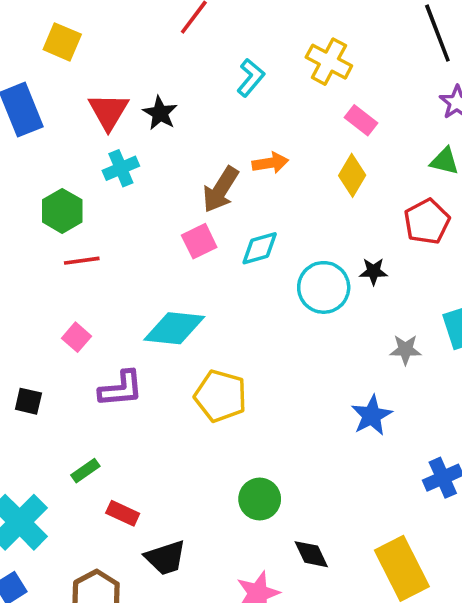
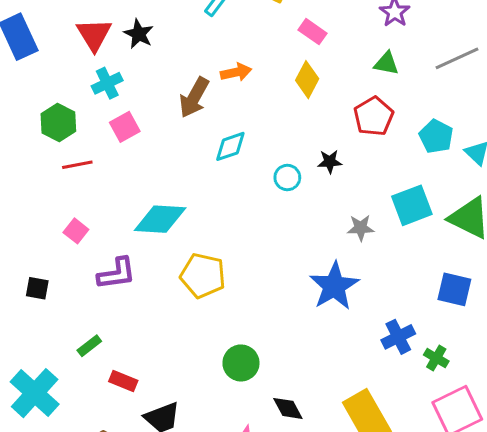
pink square: (199, 241) -> (125, 127), moved
cyan circle: (324, 287) -> (287, 178), size x0.6
blue star: (372, 415) -> (334, 286), size x1.4

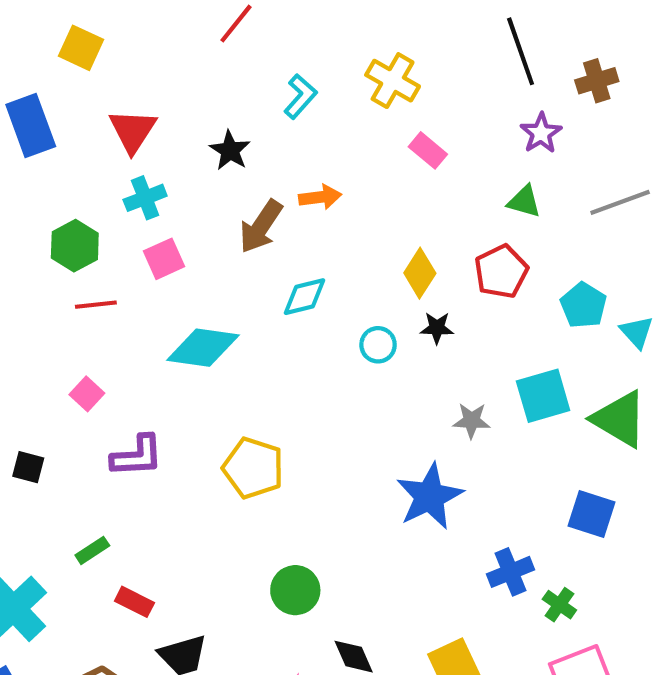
black star: (139, 34) -> (230, 150), moved
yellow diamond: (307, 80) -> (420, 273), moved
cyan diamond: (160, 219) -> (203, 348), moved

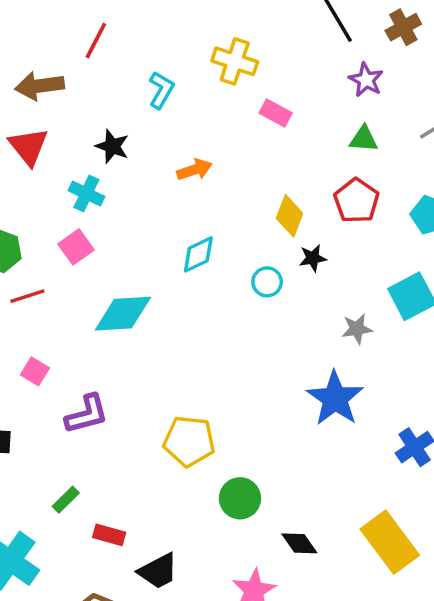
cyan cross: (145, 198) -> (86, 193), moved, turned -32
brown arrow: (261, 226) -> (40, 86), moved, turned 60
yellow pentagon: (253, 468) -> (189, 441), moved

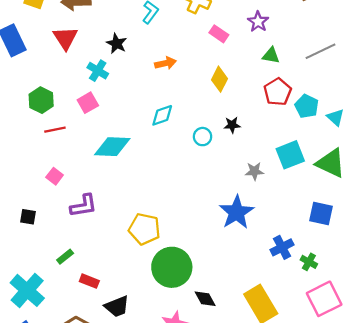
purple star: (366, 80) -> (258, 22), moved
red pentagon: (356, 201) -> (278, 92), moved
yellow diamond: (290, 216) -> (219, 79), moved
green circle: (240, 498) -> (172, 267), size x1.6

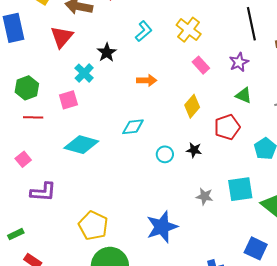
red pentagon: (278, 92) -> (227, 127), moved
blue star: (236, 212) -> (162, 227), moved

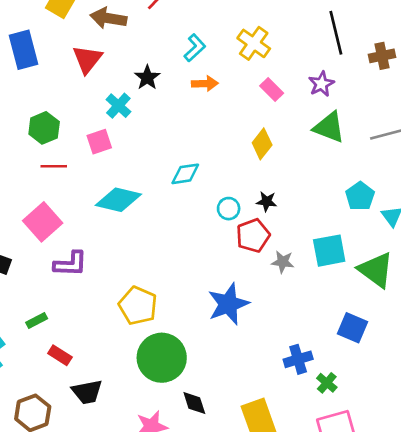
orange arrow: (147, 80) -> (205, 84), moved
green triangle: (244, 95) -> (329, 127), size x1.5
red pentagon: (227, 127) -> (253, 236), moved
pink square: (23, 159) -> (43, 222), size x1.8

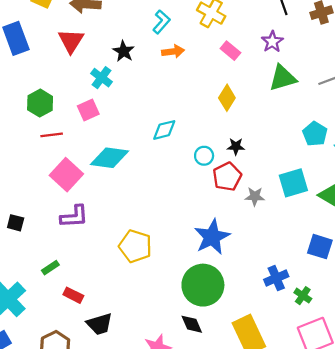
green triangle: (329, 127) -> (283, 78), turned -32
pink square: (43, 222) -> (66, 175), moved
green circle: (162, 358) -> (203, 285), moved

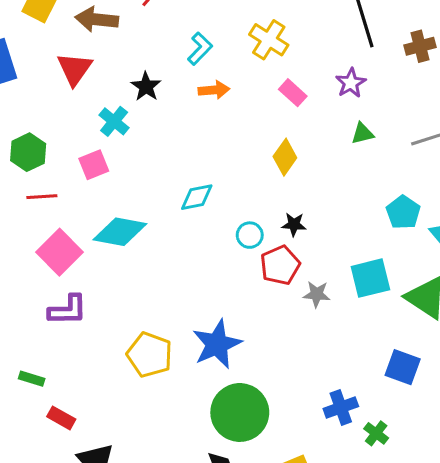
green triangle: (283, 78) -> (363, 133), size x0.6
blue star: (212, 237) -> (217, 344), moved
green rectangle: (50, 268) -> (32, 379), turned 48

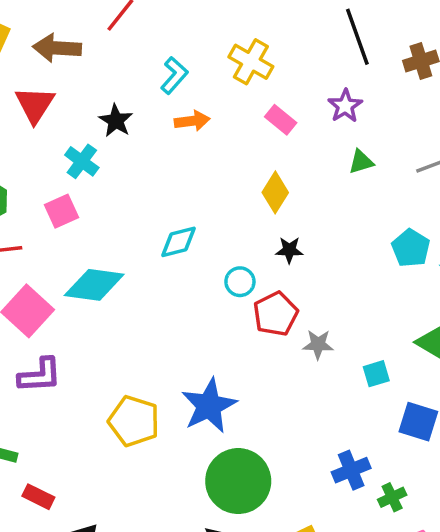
black star: (294, 224) -> (289, 250), moved
cyan square: (370, 278) -> (376, 374), moved, size x0.6
green cross: (376, 433) -> (392, 497), turned 30

